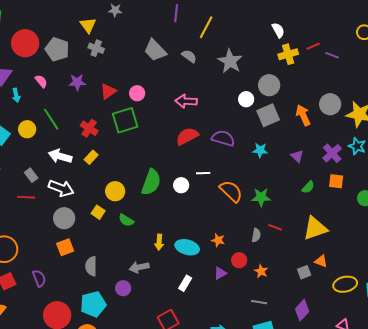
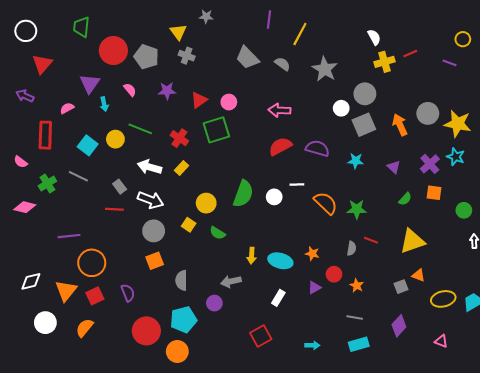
purple line: (332, 55) -> (449, 63), moved
green line: (51, 119) -> (140, 129), turned -35

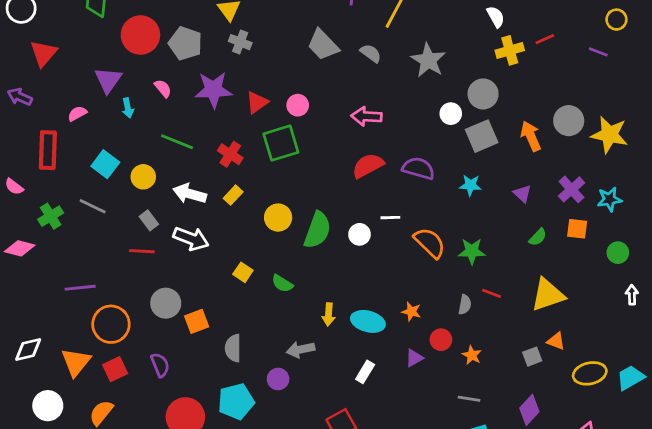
purple star: (167, 91) -> (213, 90), size x1.5
yellow circle: (115, 139) -> (143, 177), moved
cyan star: (456, 157) -> (609, 199), moved, turned -30
yellow circle: (206, 203) -> (278, 218), moved
gray circle: (154, 231) -> (166, 303), moved

